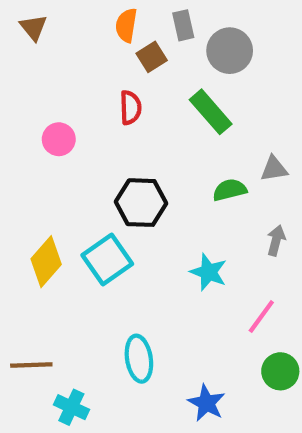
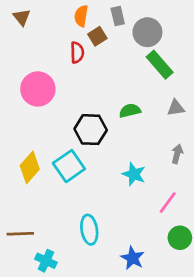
red semicircle: (130, 108) -> (77, 52), moved
green rectangle: (211, 112) -> (160, 65), moved
pink circle: (59, 139) -> (38, 89), size x1.6
green semicircle: (230, 190) -> (130, 111), moved

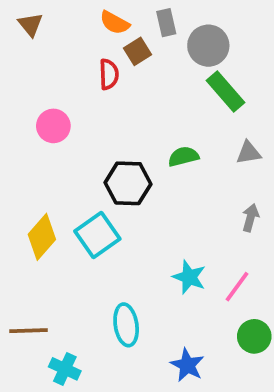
orange semicircle: (81, 16) -> (115, 23), turned -70
pink circle: (38, 89) -> (53, 126), size x0.7
cyan star: (134, 174) -> (189, 277), moved

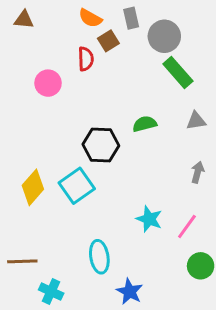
brown triangle: (30, 25) -> (24, 20), turned -45
pink circle: (53, 126) -> (48, 83), moved
blue star: (187, 365) -> (130, 292), moved

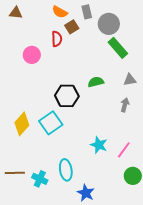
gray arrow: (198, 172) -> (125, 105), moved
cyan cross: (51, 292) -> (40, 179), moved

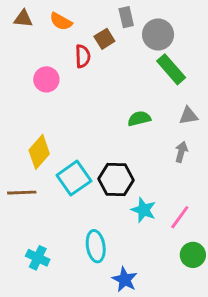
orange semicircle: (60, 12) -> (61, 21), moved
black hexagon: (67, 96) -> (116, 180), moved
yellow diamond: (22, 124) -> (39, 152), moved
brown line: (15, 173) -> (22, 193), moved
cyan cross: (40, 179) -> (38, 258), moved

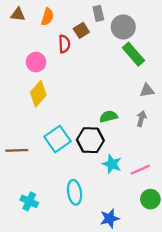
orange semicircle: (61, 21) -> (47, 17), turned -102
green semicircle: (139, 119) -> (108, 116), moved
yellow diamond: (39, 152) -> (38, 94), moved
pink line: (180, 217) -> (140, 170), turned 30
blue star: (125, 280) -> (110, 218), moved, turned 30

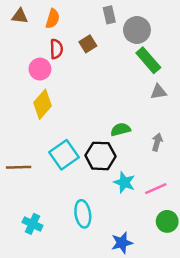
brown square: (81, 30) -> (88, 44), moved
red semicircle: (64, 44) -> (56, 49), moved
gray triangle: (147, 90) -> (158, 92), moved
gray arrow: (141, 119) -> (157, 142), moved

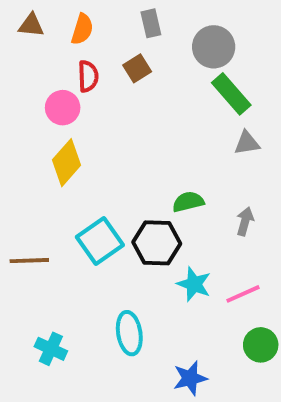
gray rectangle: (109, 15) -> (151, 23), moved

